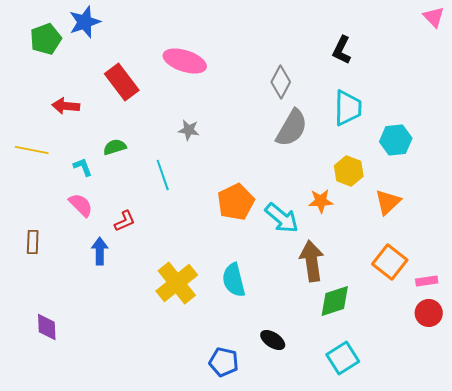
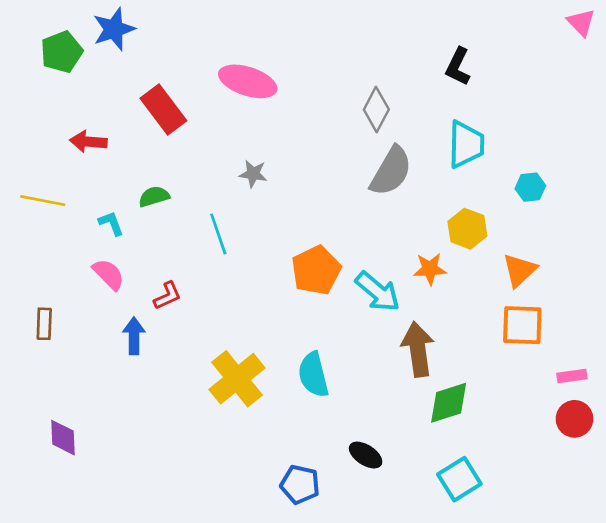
cyan hexagon: (396, 140) -> (530, 187), size x0.7
orange square: (390, 262) -> (522, 325), moved, turned -36

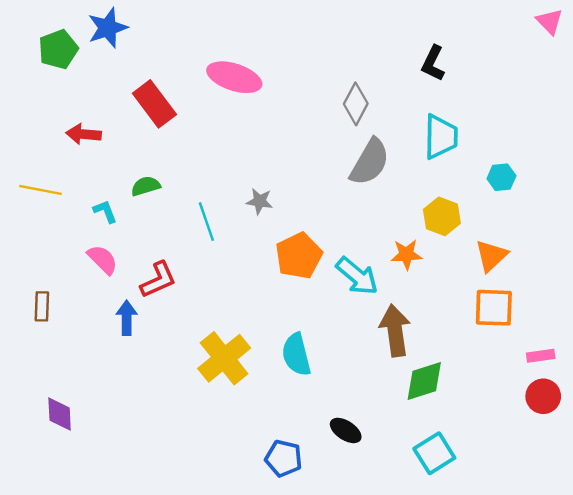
gray star: (253, 174) -> (260, 201), moved
red L-shape: (167, 296) -> (158, 280), size x1.4

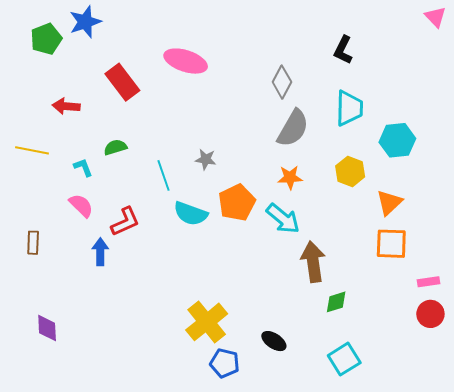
cyan hexagon: (501, 177) -> (397, 140), size x1.6
orange star: (406, 254) -> (290, 177), moved
cyan semicircle: (296, 354) -> (191, 214), moved, turned -56
yellow cross: (224, 358) -> (207, 322), moved
green diamond: (424, 381) -> (336, 302), size x0.7

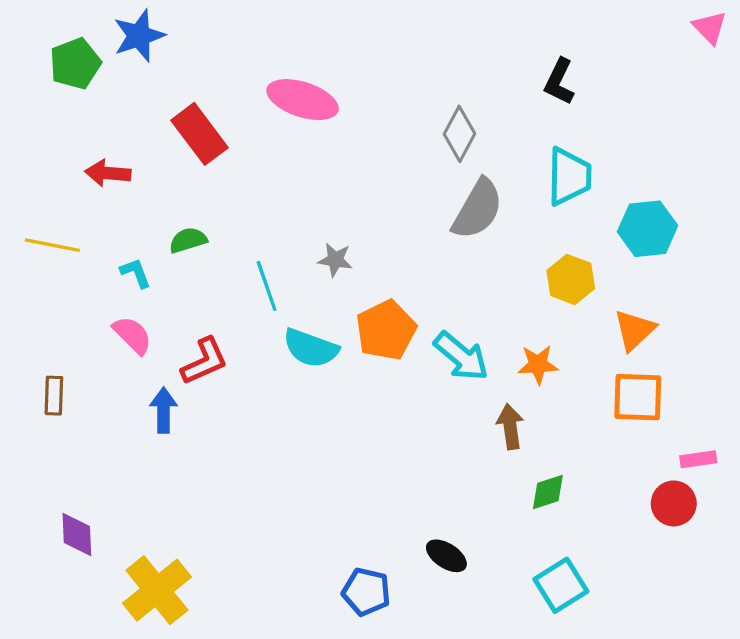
orange star: (290, 177) -> (538, 364), moved
brown arrow: (313, 262) -> (510, 427), size x0.7
red circle: (430, 314) -> (674, 503), moved
yellow cross: (207, 322) -> (157, 590), moved

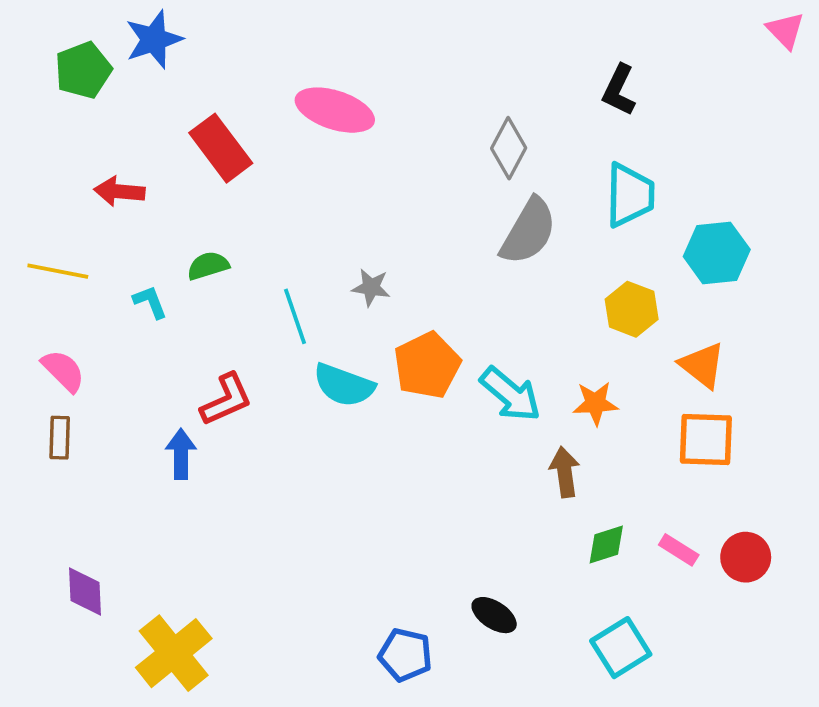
orange triangle: (634, 330) -> (702, 365), turned -39
pink semicircle: (132, 335) -> (63, 371), moved
pink rectangle: (698, 459) -> (679, 550), moved, turned 40

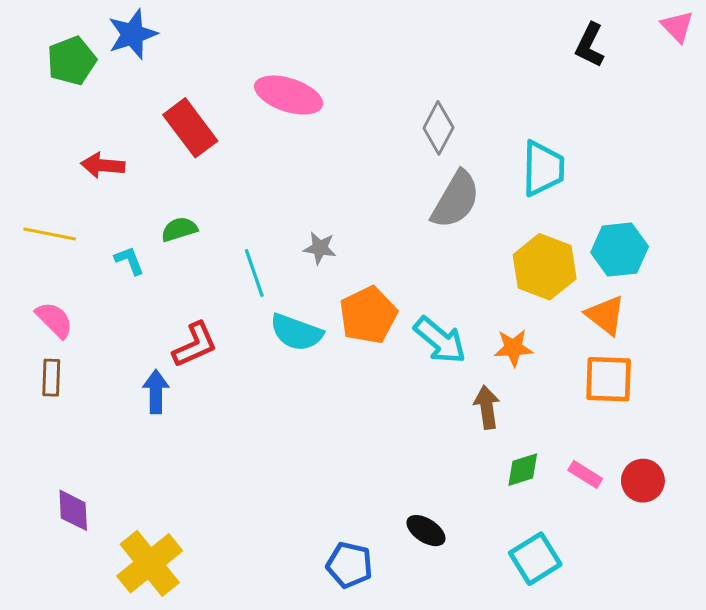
black L-shape: (619, 90) -> (590, 45), moved
cyan hexagon: (717, 253) -> (620, 250), moved
yellow hexagon: (632, 309) -> (545, 267), size x1.4

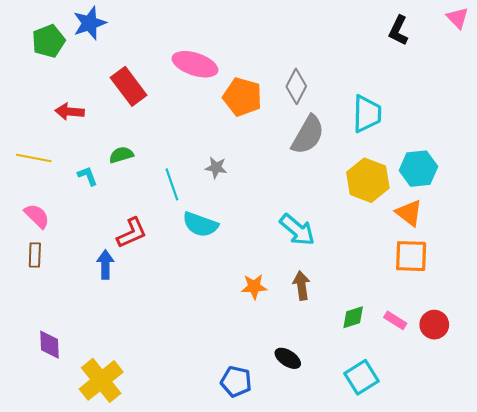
orange pentagon: (368, 315) -> (242, 97), moved, turned -30
orange star: (513, 348) -> (254, 287), moved
brown arrow: (487, 407) -> (301, 286), moved

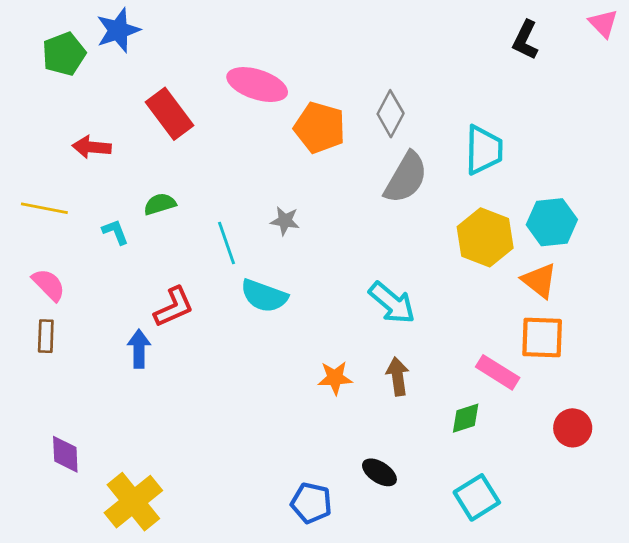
pink rectangle: (395, 320) -> (498, 372), moved, size x1.4

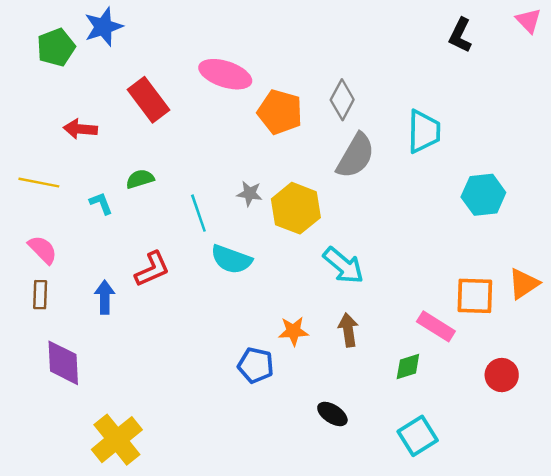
yellow hexagon: (485, 237) -> (296, 208), moved
orange triangle: (539, 281) -> (524, 284), moved, turned 48
blue arrow: (139, 349) -> (105, 297), moved
purple diamond: (65, 454) -> (63, 363), moved, size x1.4
blue pentagon: (311, 503) -> (256, 365), moved

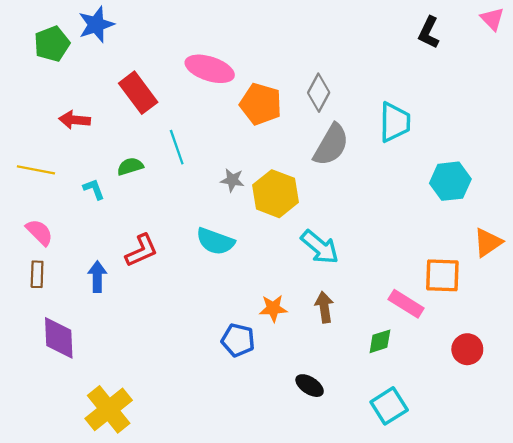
cyan line: (198, 213) -> (177, 147), moved
orange triangle: (524, 284) -> (488, 243), moved

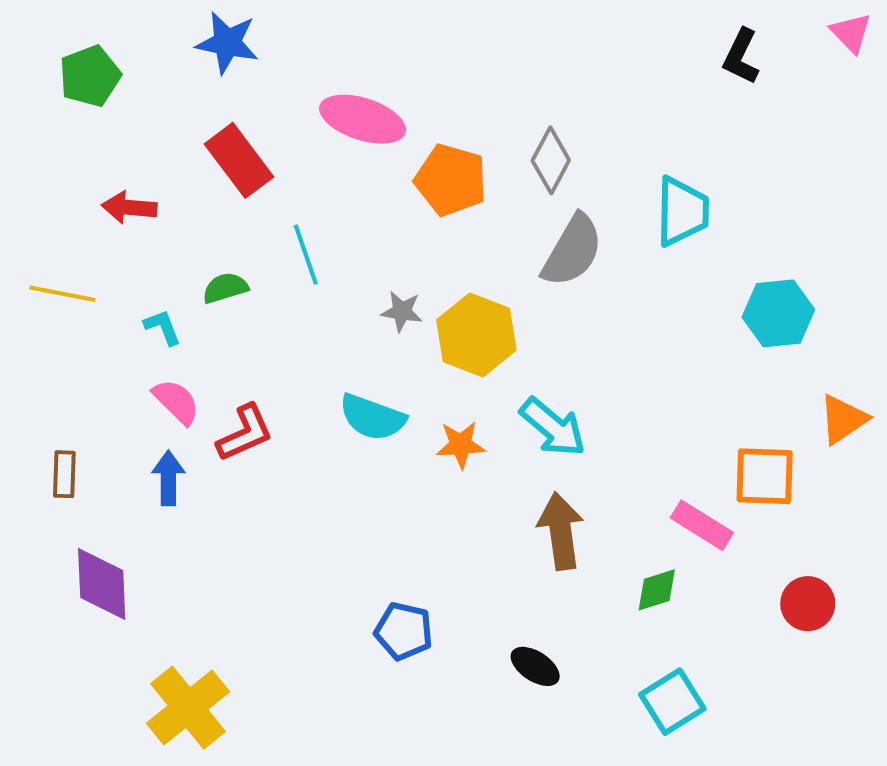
blue star: (96, 25) -> (227, 43), moved, turned 30
pink semicircle: (39, 232) -> (176, 402), moved
brown arrow: (324, 307) -> (561, 531), size x1.4
orange star: (273, 308) -> (461, 445), moved
blue pentagon: (238, 340) -> (404, 631), moved

